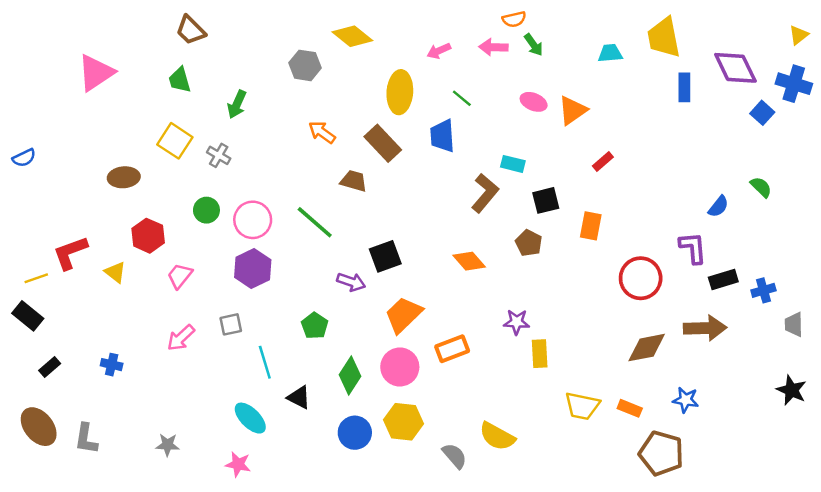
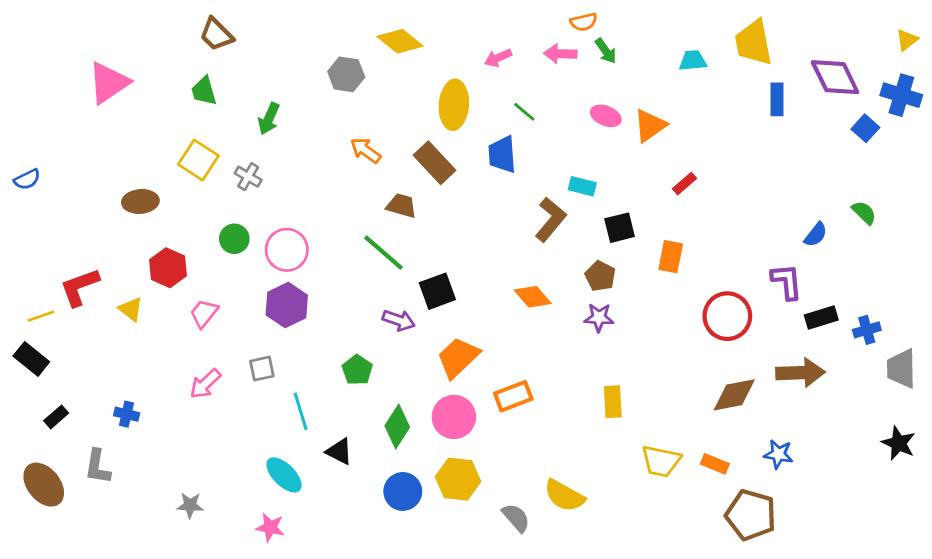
green line: (315, 222) -> (383, 253), moved
purple star: (517, 322) -> (599, 317), moved
gray trapezoid: (794, 324) -> (901, 369), size x1.4
gray L-shape: (86, 439) -> (98, 467), moved

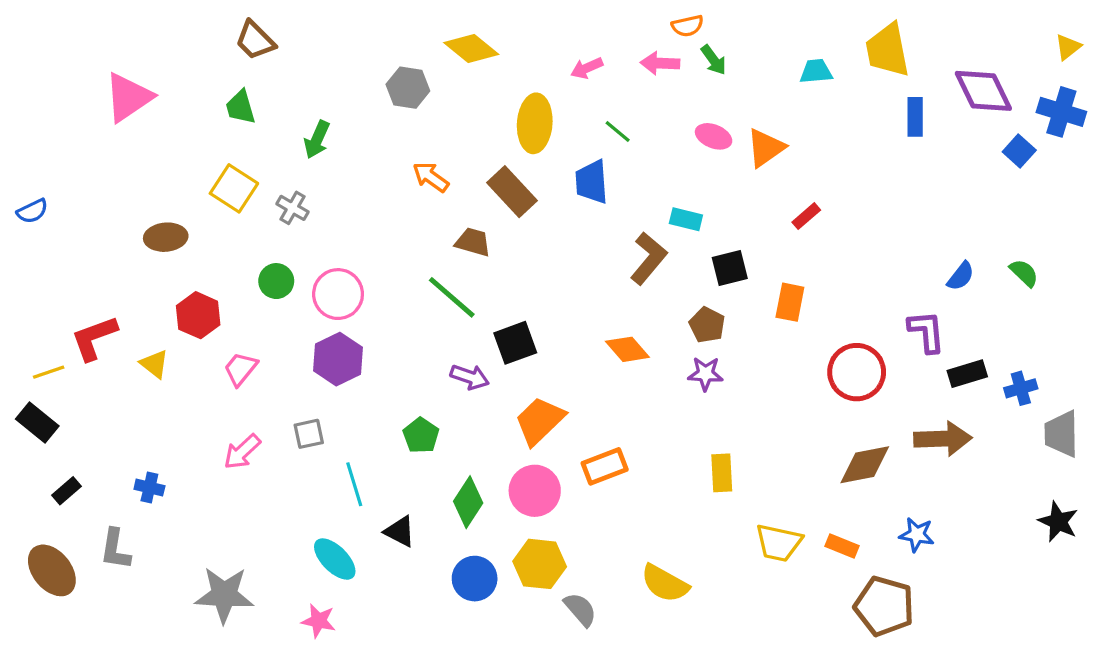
green semicircle: (864, 213) -> (1024, 273), moved
gray star: (190, 505) -> (224, 595), size x1.8
gray semicircle: (516, 518) -> (580, 609), moved

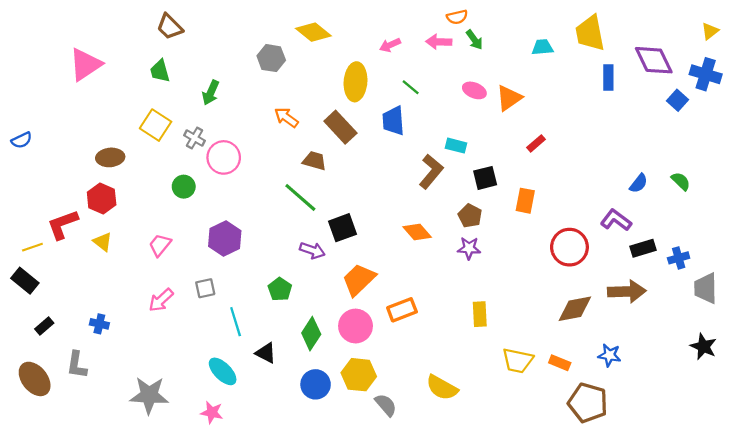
pink circle: (338, 294) -> (224, 157), moved
red hexagon: (198, 315) -> (102, 199), moved
purple L-shape: (927, 331) -> (616, 220), turned -48

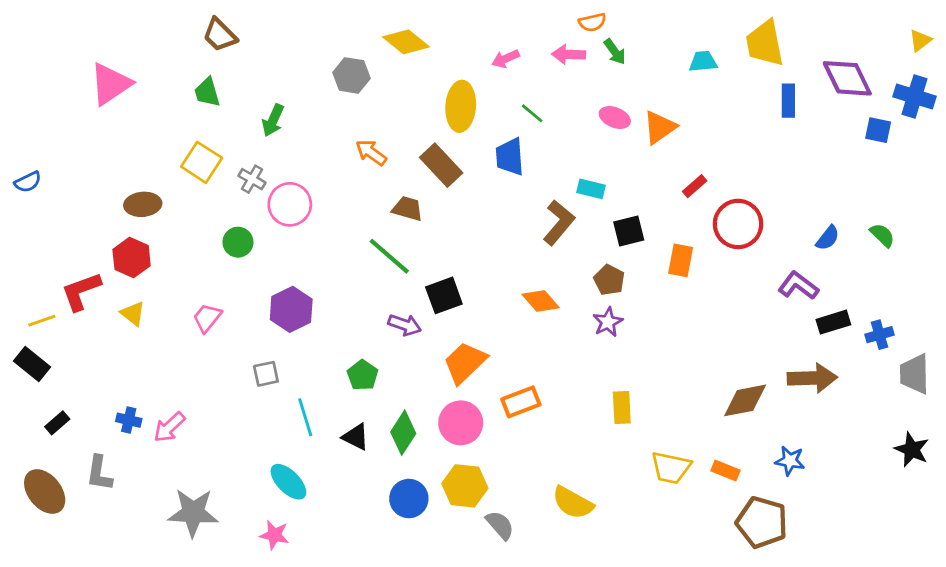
blue square: (678, 100) -> (878, 130), turned -30
red circle: (569, 247) -> (738, 224), moved
purple star: (469, 248) -> (608, 322), turned -30
pink arrow: (161, 300) -> (169, 427), moved
black triangle: (266, 353) -> (356, 437), moved

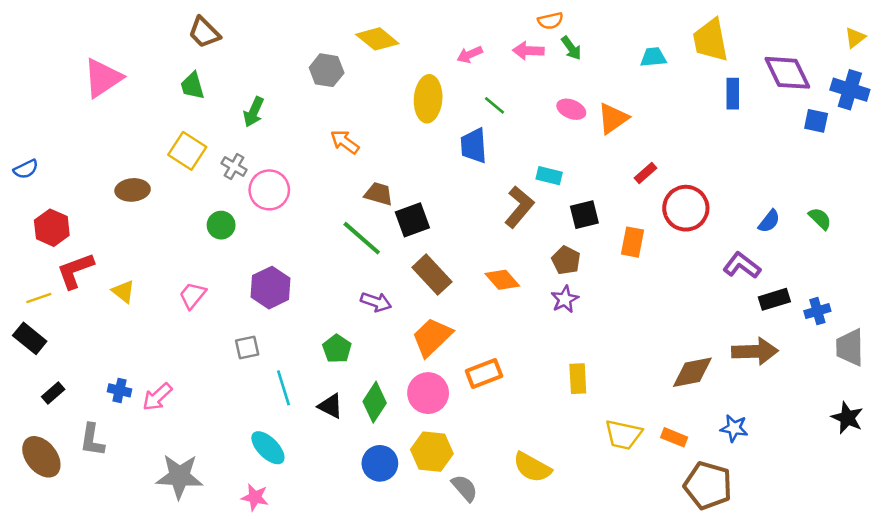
brown rectangle: (441, 165) -> (432, 275), moved
red hexagon: (132, 258) -> (52, 228), moved
black square: (444, 295) -> (412, 220), moved

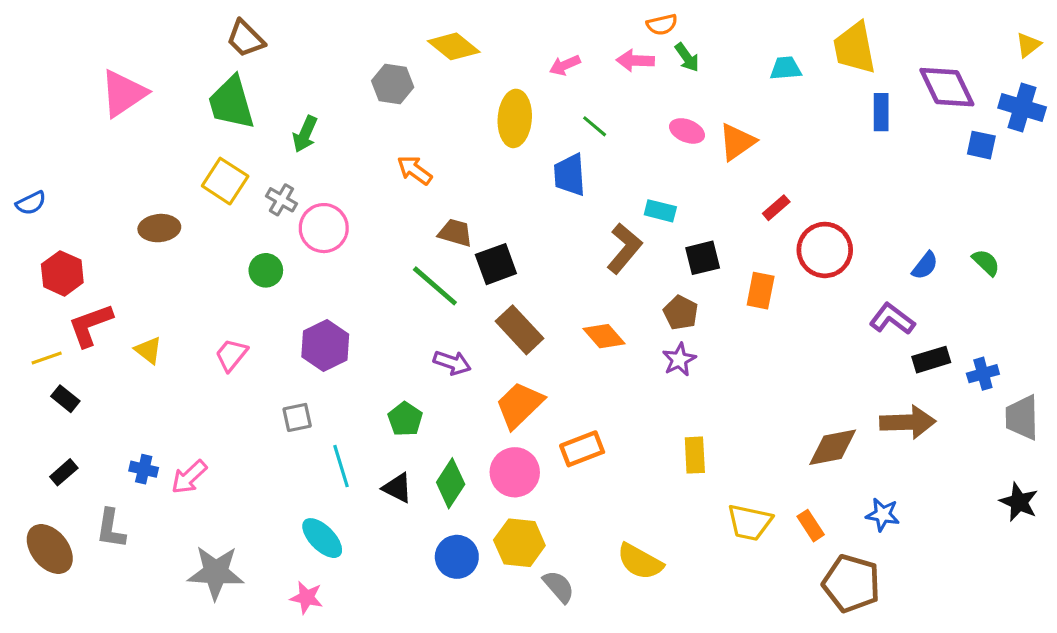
green trapezoid: (192, 86) -> (231, 103), size x1.6
black rectangle: (30, 338) -> (65, 399), moved, size x0.7
orange rectangle: (674, 437) -> (811, 526), turned 35

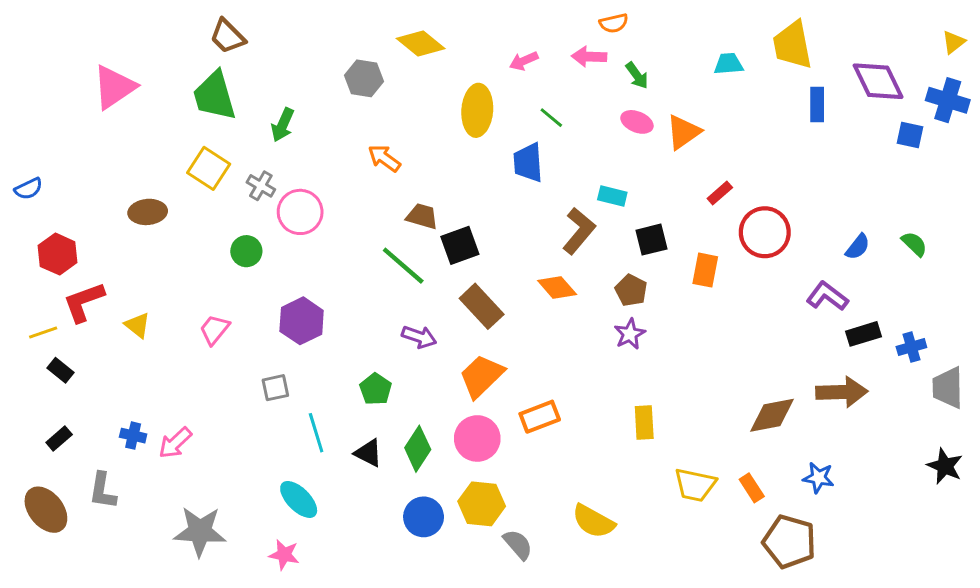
green arrow: (687, 57) -> (637, 75), moved
orange diamond: (604, 336) -> (557, 287), moved

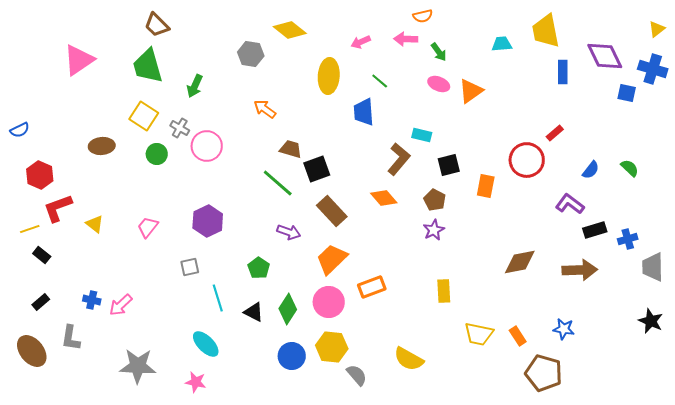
red rectangle: (720, 193) -> (555, 133), moved
green circle: (246, 251) -> (157, 154), moved
brown diamond: (772, 415) -> (520, 262), moved

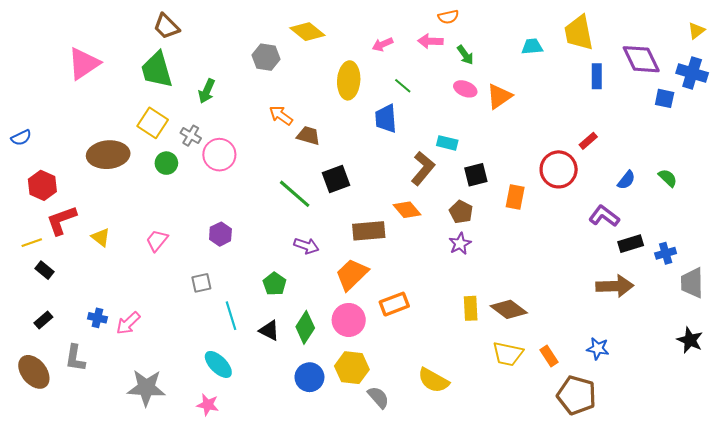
brown ellipse: (102, 146) -> (108, 155), size x1.5
brown trapezoid: (291, 149) -> (308, 136), moved
brown rectangle: (332, 211) -> (369, 231), moved, turned -52
purple hexagon: (208, 221) -> (220, 234), size x0.7
brown diamond: (520, 262) -> (509, 309), moved, turned 48

